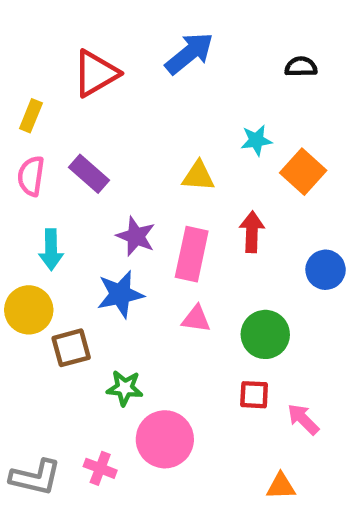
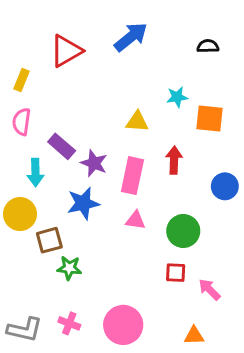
orange square: (303, 172) -> (209, 119), turned -36
purple rectangle: (89, 174) -> (62, 146), moved
green star: (125, 388) -> (69, 268), moved
pink circle: (165, 439) -> (123, 325), moved

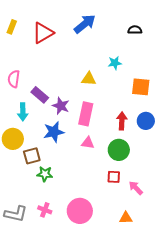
yellow rectangle: (22, 80) -> (12, 27), moved
orange square: (209, 119) -> (141, 87), moved
red arrow: (174, 160) -> (122, 121), moved

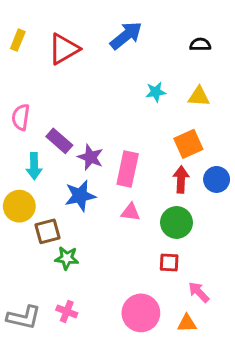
cyan star: (115, 63) -> (156, 92), moved
yellow triangle: (89, 79) -> (199, 96), moved
orange square: (141, 87) -> (188, 144), moved, turned -30
pink arrow: (136, 188) -> (199, 292), moved
pink circle: (80, 211) -> (141, 313), moved

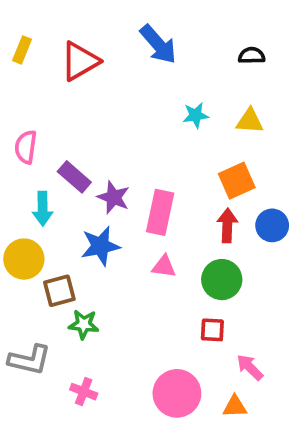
blue arrow: (126, 36) -> (158, 44), turned 88
gray L-shape: (24, 317) -> (30, 360), moved

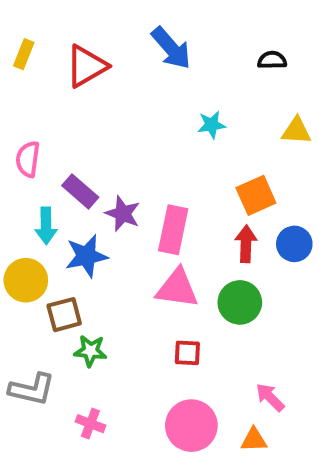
yellow triangle: (250, 121) -> (296, 131), moved
blue star: (100, 246) -> (86, 256), moved
pink triangle: (164, 266) -> (177, 288), size x1.6
red square: (212, 330) -> (187, 353), moved

